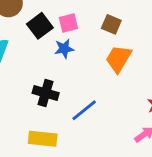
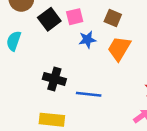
blue star: (64, 49) -> (87, 40), moved
blue line: (84, 110) -> (89, 94), turned 45

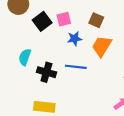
cyan semicircle: (14, 41) -> (25, 57), moved
blue line: (89, 94) -> (76, 67), moved

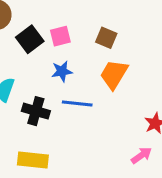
blue star: (75, 39) -> (62, 71), moved

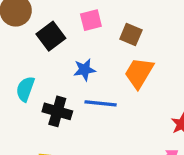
pink square: (60, 36) -> (91, 20), moved

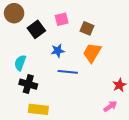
black cross: (57, 111) -> (28, 84), moved

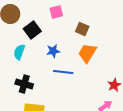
pink square: (62, 19) -> (56, 12), moved
cyan semicircle: (20, 63) -> (19, 52), moved

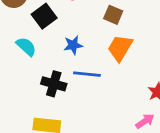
cyan semicircle: (19, 52) -> (26, 47), turned 112
black cross: (24, 84) -> (54, 84), moved

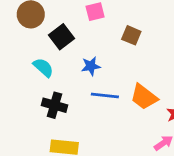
orange trapezoid: (120, 48) -> (144, 97), moved, turned -84
black cross: (54, 84) -> (54, 105), moved

